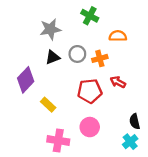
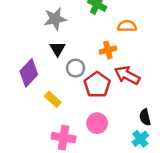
gray circle: (77, 54) -> (76, 68), moved
black triangle: (53, 57) -> (58, 49), turned -40
red arrow: (118, 82) -> (127, 75), size x1.5
red pentagon: (90, 91) -> (97, 85), turned -30

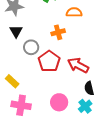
red arrow: (127, 75) -> (78, 65), moved
yellow rectangle: (53, 99) -> (12, 81), moved
pink circle: (97, 123) -> (59, 102), moved

